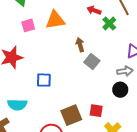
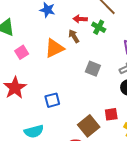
orange triangle: (55, 20) -> (54, 48), moved
brown arrow: (80, 45) -> (74, 36), moved

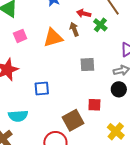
gray square: (93, 69) -> (87, 65), turned -35
red square: (111, 114) -> (94, 105), moved

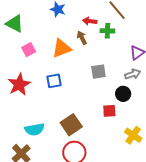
green cross: (100, 25) -> (107, 31), turned -32
blue square: (42, 88) -> (54, 81), moved
black circle: (119, 89) -> (123, 94), moved
brown square: (73, 120) -> (71, 125), moved

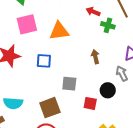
brown arrow: (82, 38) -> (95, 57), moved
pink square: (29, 50) -> (27, 24), size x1.5
gray square: (98, 72) -> (69, 84), moved
gray arrow: (133, 74) -> (122, 73), turned -112

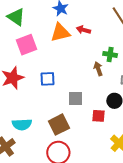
red arrow: (93, 12) -> (83, 30), moved
green cross: (108, 25) -> (110, 54), moved
orange triangle: (59, 31) -> (60, 33), moved

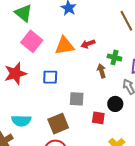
red arrow: (83, 30) -> (88, 44), moved, turned -40
orange triangle: (60, 33) -> (65, 46), moved
pink square: (27, 45) -> (32, 41), turned -35

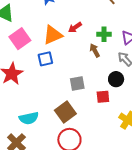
pink square: (32, 41) -> (20, 39), turned 30
blue square: (50, 77) -> (45, 59), moved

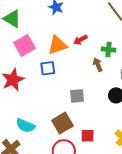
red square: (103, 97) -> (88, 136), moved
cyan semicircle: (29, 118) -> (25, 126), turned 30

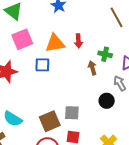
red arrow: (80, 40) -> (78, 41), turned -72
gray square: (77, 96) -> (72, 113), moved

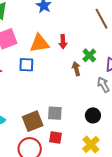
green cross: (105, 54) -> (89, 55), turned 32
black circle: (107, 101) -> (93, 115), moved

